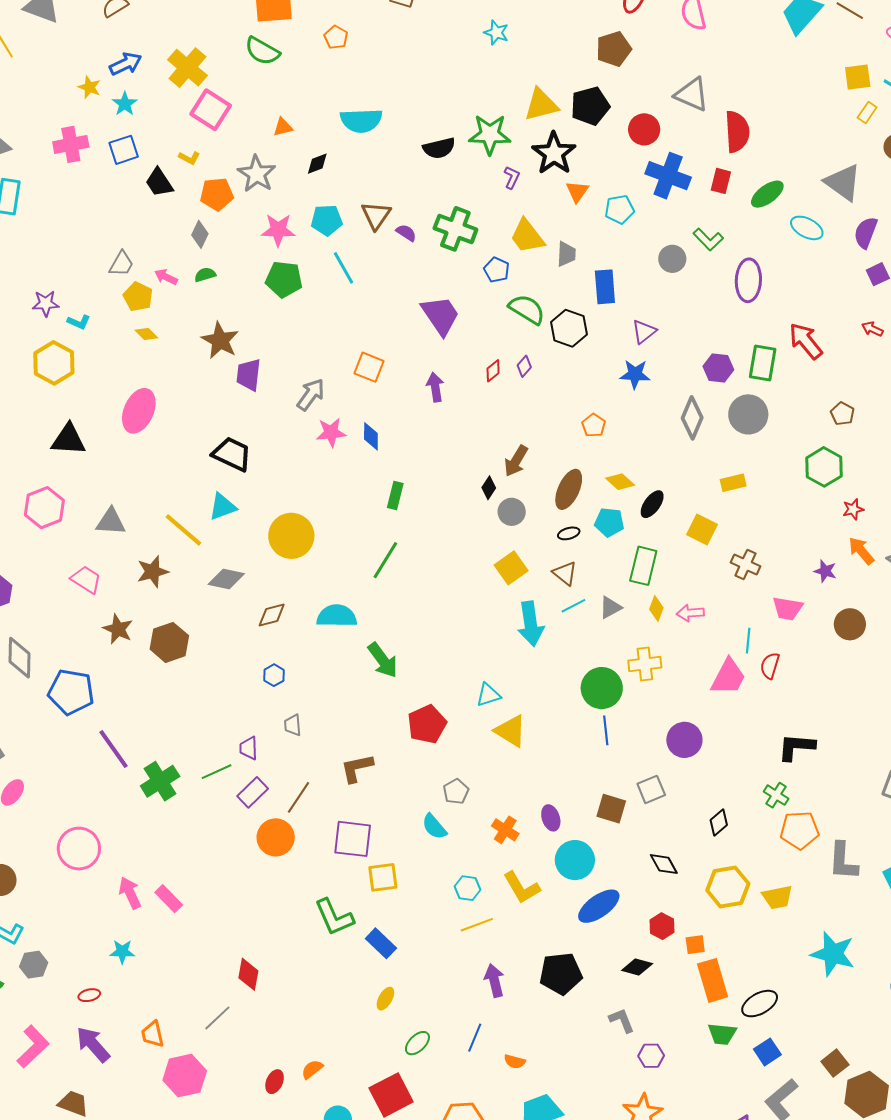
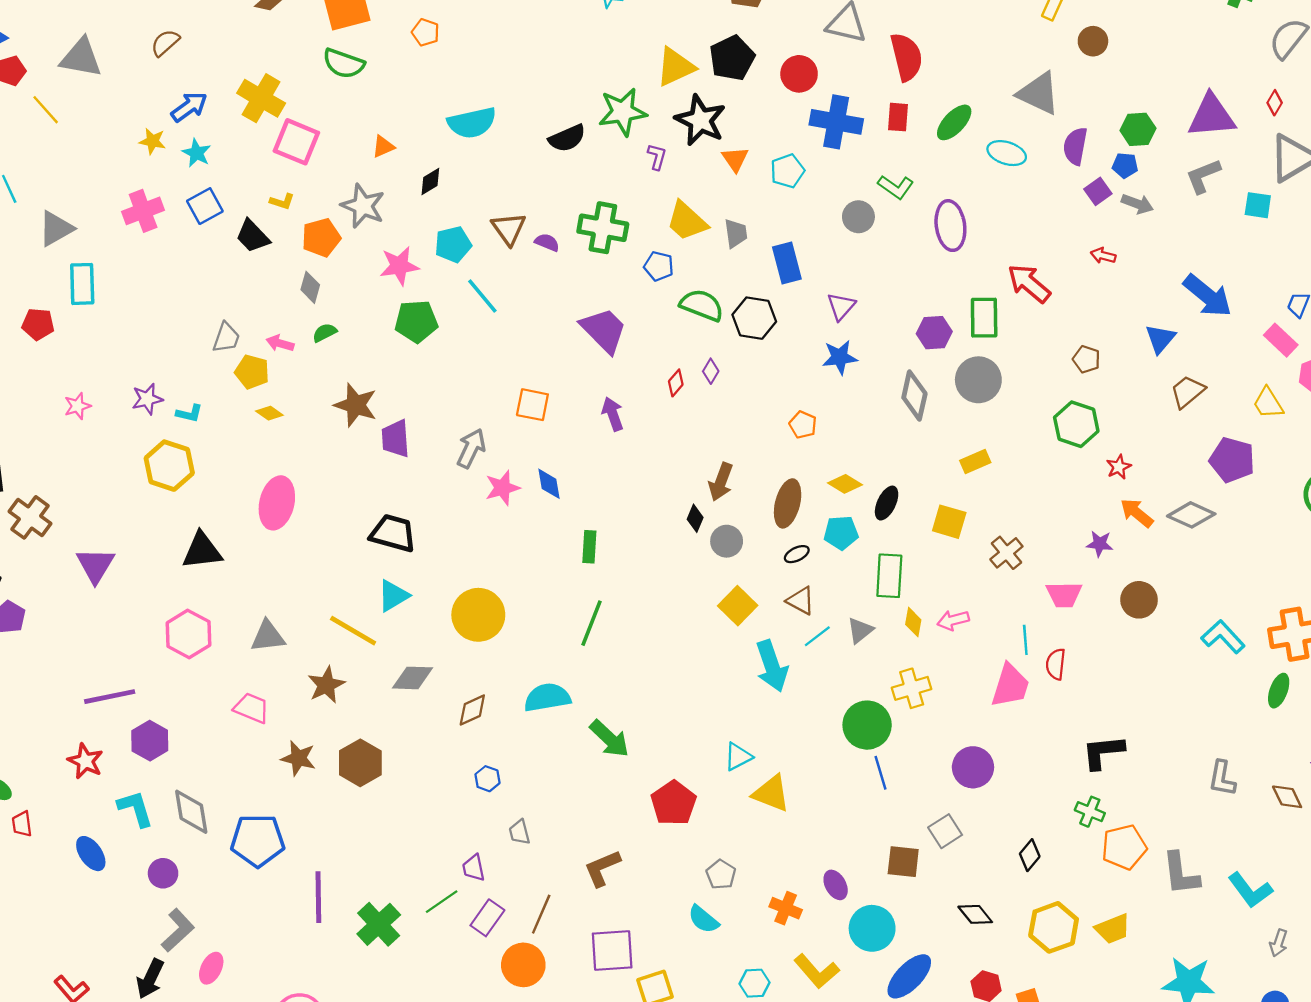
brown cross: (745, 564) -> (1006, 553), turned 36
purple line: (113, 749) -> (318, 897), turned 45

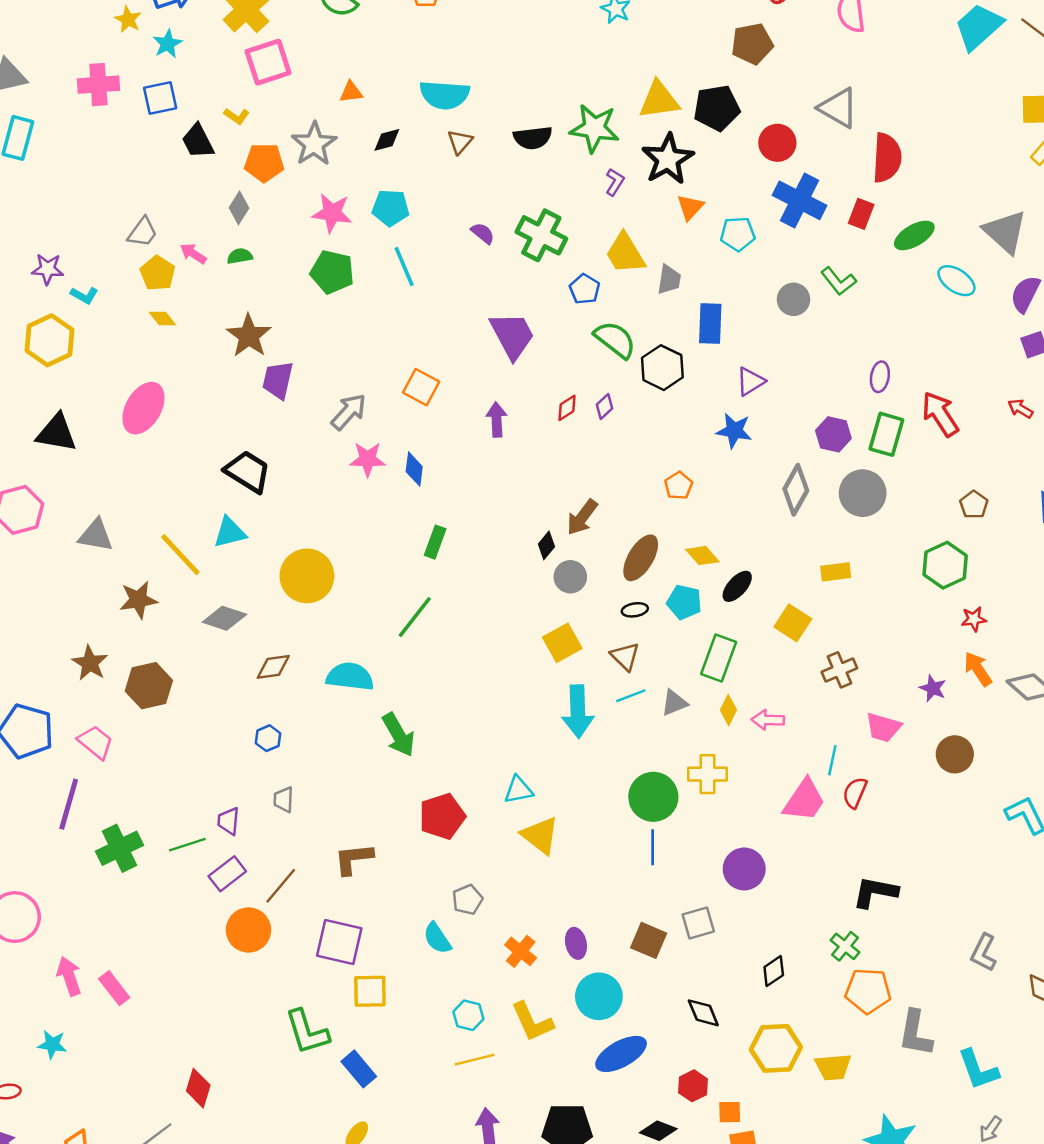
pink square: (296, 142) -> (268, 62), turned 33
purple ellipse: (950, 226) -> (880, 377), moved, size x0.6
brown triangle: (509, 229) -> (460, 142), moved, size x0.7
pink trapezoid: (252, 708) -> (95, 742), moved

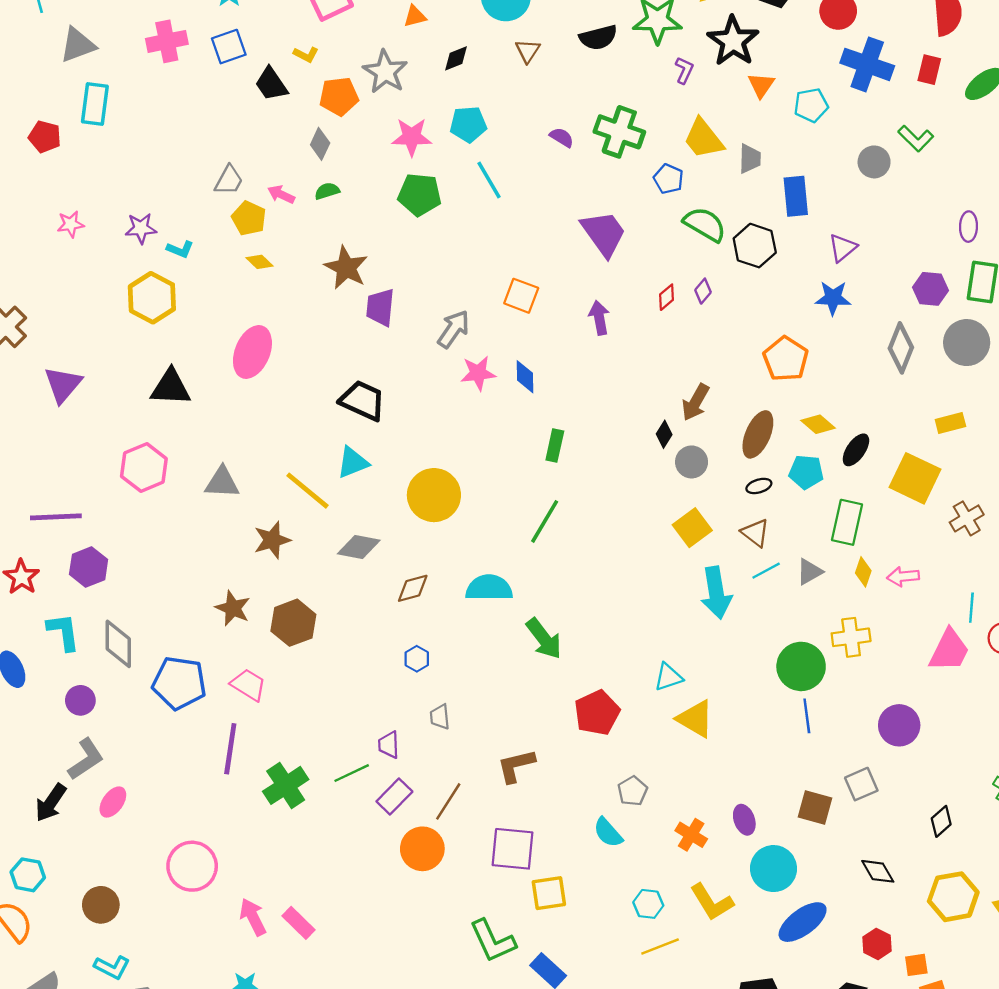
orange pentagon: (679, 486) -> (786, 359), size x1.6
yellow square: (793, 623) -> (915, 478), size x1.4

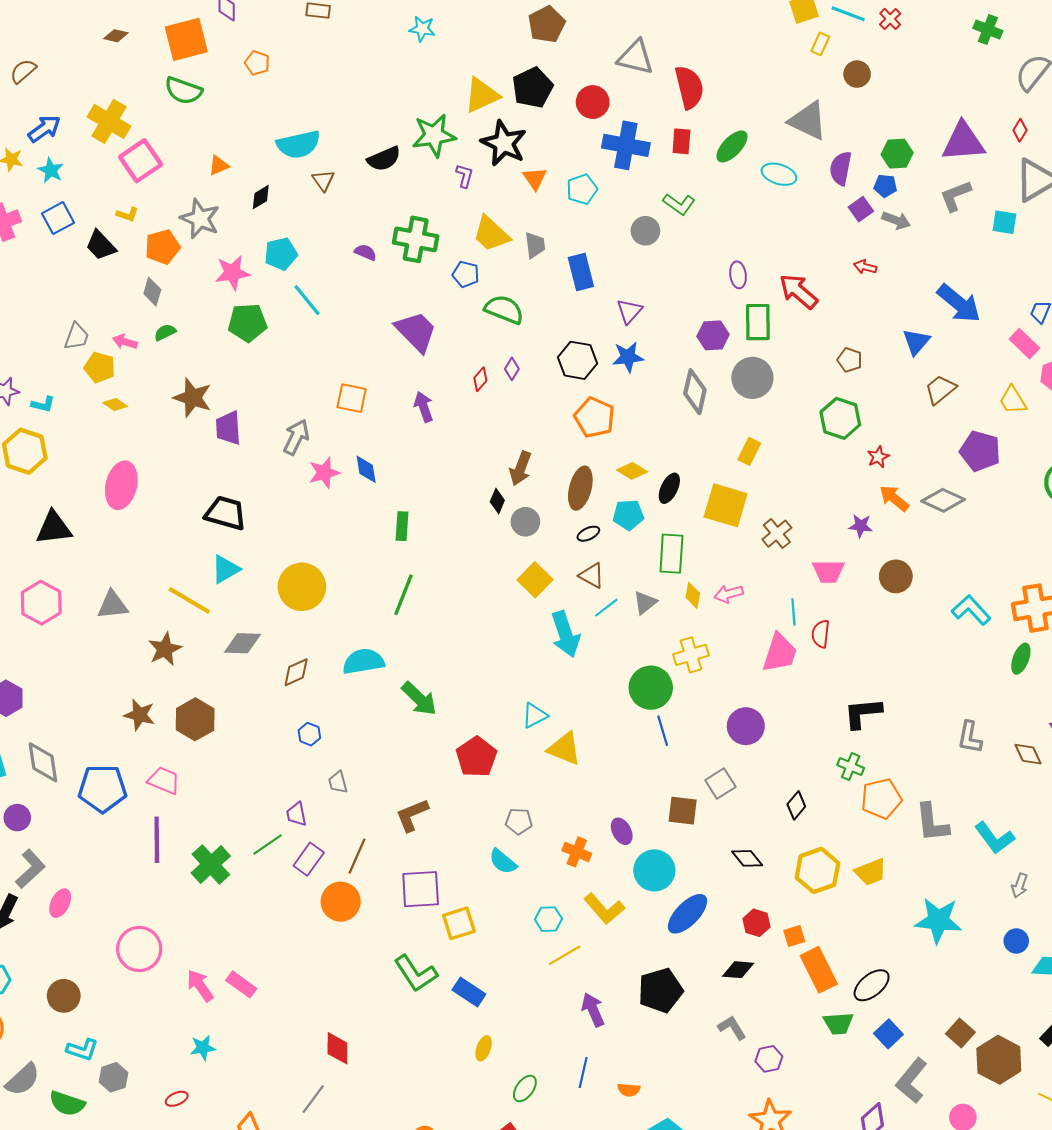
black hexagon: (755, 246) -> (578, 360), moved
yellow rectangle: (950, 423) -> (749, 451), turned -40
gray pentagon: (633, 791) -> (519, 821), turned -30

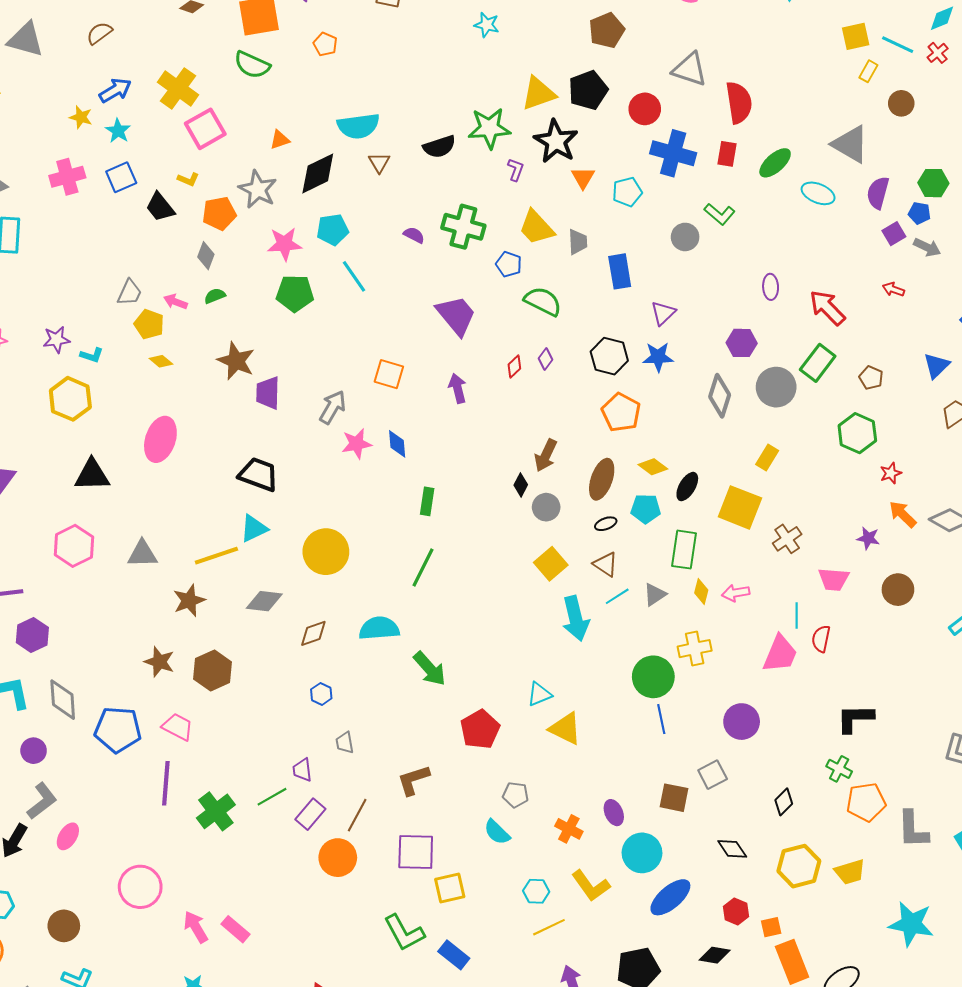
black diamond: (261, 197) -> (318, 173), size x1.8
green rectangle: (758, 322) -> (818, 363), moved, turned 33
yellow line: (189, 600) -> (216, 556), turned -54

